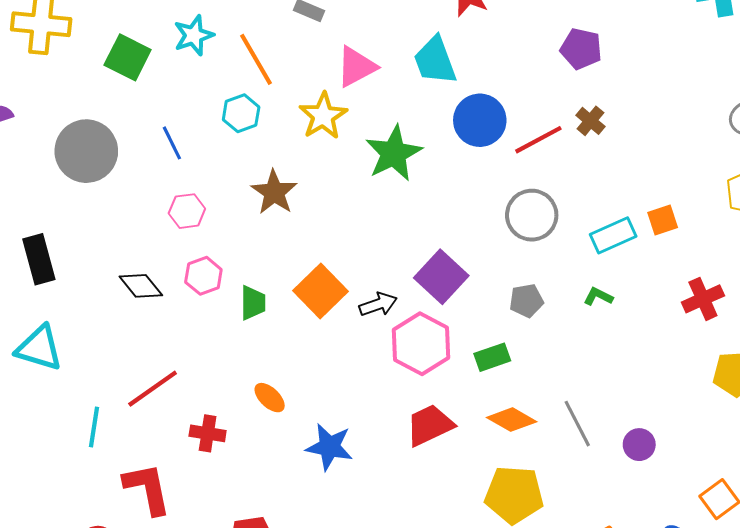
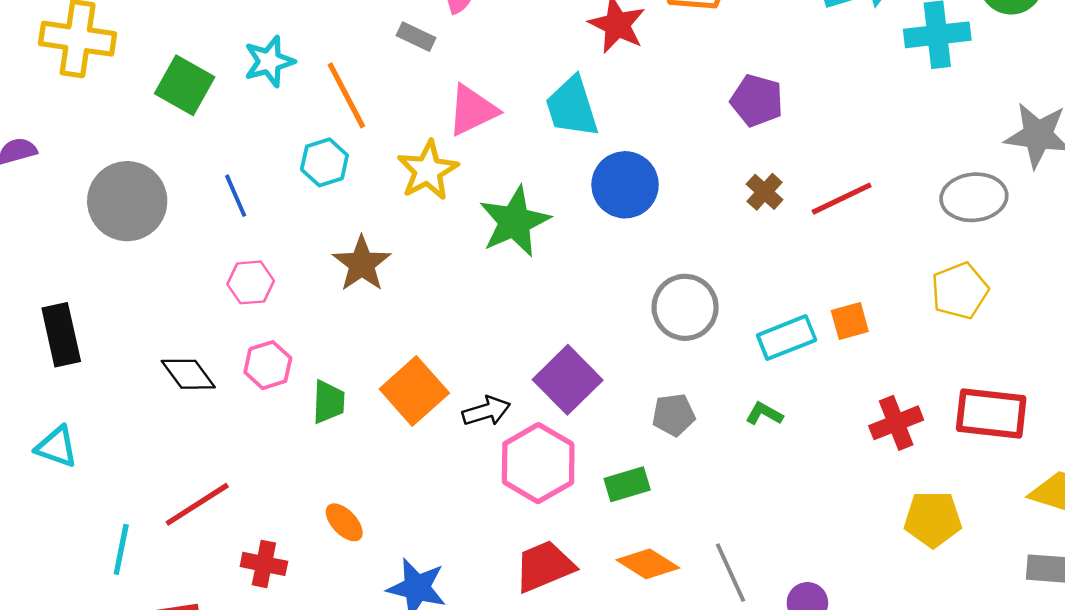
red line: (538, 140) -> (842, 199), moved
cyan triangle: (39, 348) -> (57, 447), size x0.7

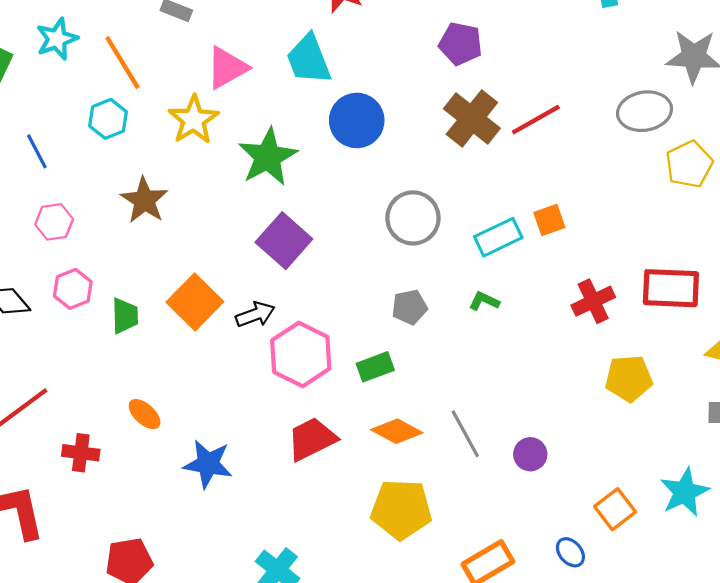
brown cross: (765, 192) -> (472, 118), size x1.8
yellow pentagon: (960, 291) -> (689, 164), moved
purple square: (568, 380) -> (284, 241), moved

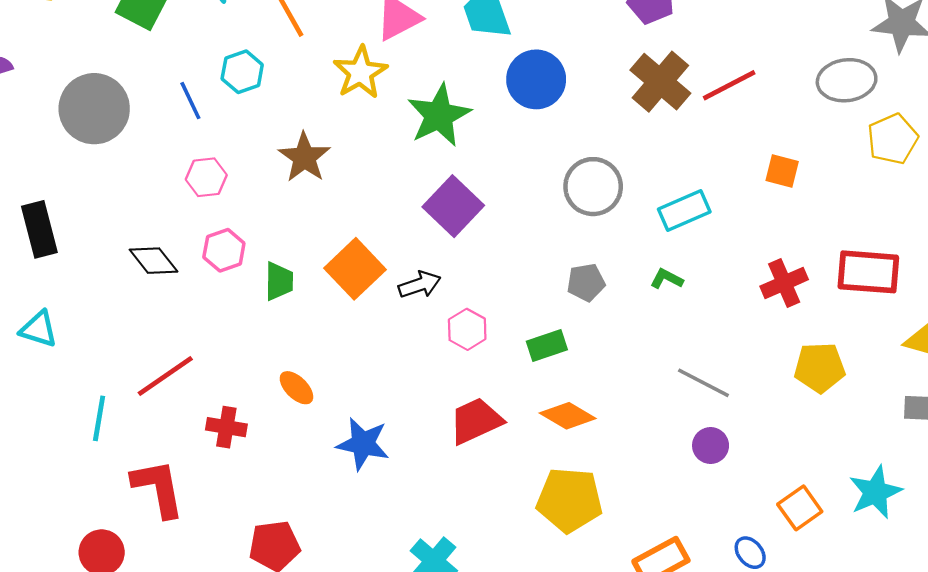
cyan hexagon: (108, 119) -> (242, 72), moved
orange square: (549, 220) -> (782, 171), moved, turned 32
pink hexagon: (301, 354) -> (467, 329), size x0.6
gray line: (465, 434) -> (703, 383), moved, turned -36

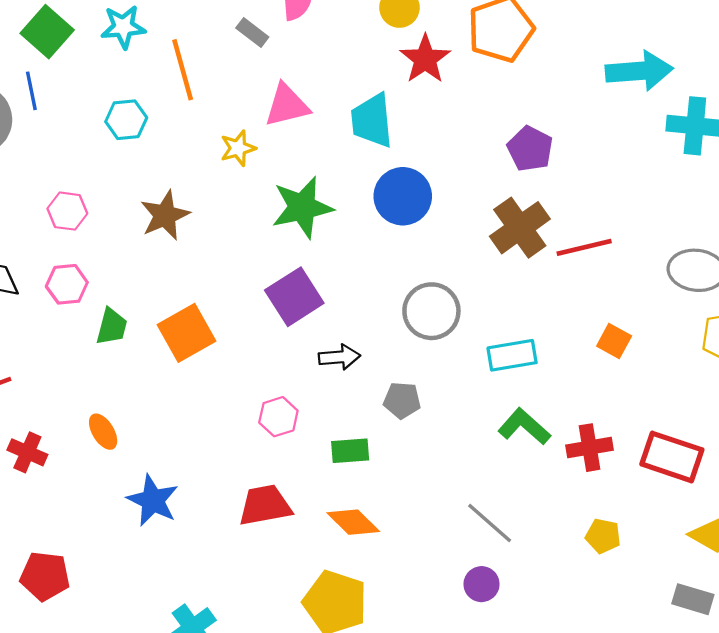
yellow star: (360, 72) -> (238, 148), size x0.7
blue line: (190, 101) -> (31, 91), moved
green L-shape: (667, 279) -> (524, 427), moved, size x1.6
black arrow: (420, 285) -> (339, 357), moved
yellow pentagon: (820, 367) -> (603, 536), size x0.7

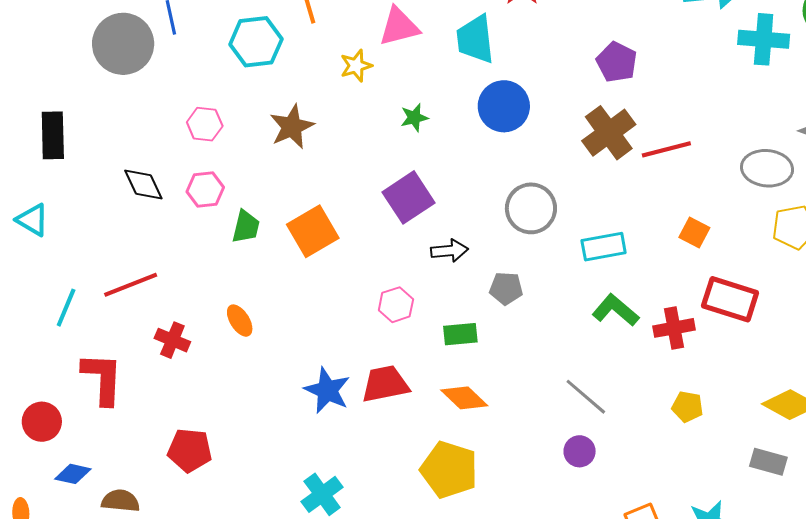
cyan hexagon: (126, 120) -> (256, 42), size x1.4
green star: (302, 207) -> (414, 118), size x0.5
red rectangle: (672, 457) -> (730, 299), moved
blue star: (153, 500) -> (327, 390), moved

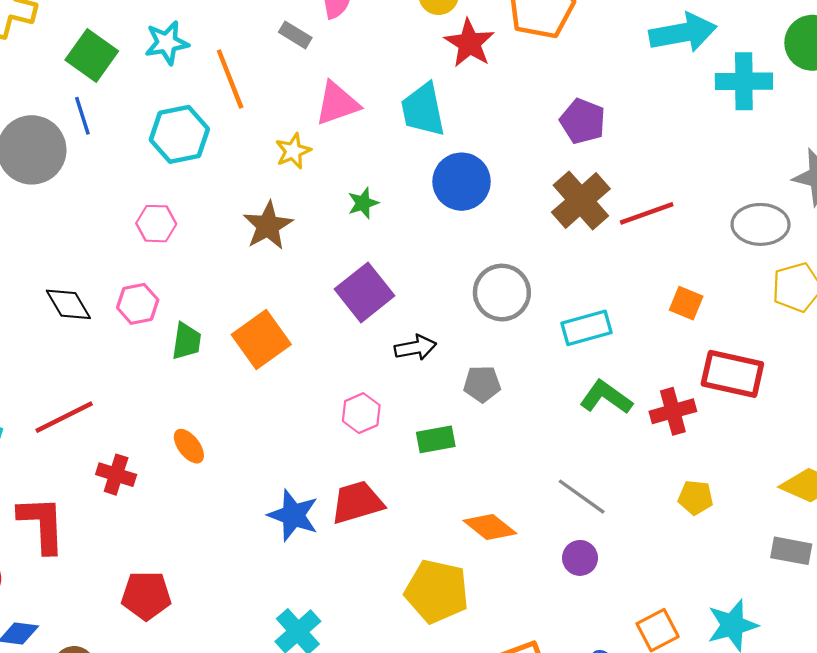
pink hexagon: (205, 124) -> (156, 224), moved
brown star: (292, 127) -> (268, 226), moved
orange diamond: (464, 398) -> (490, 527), moved

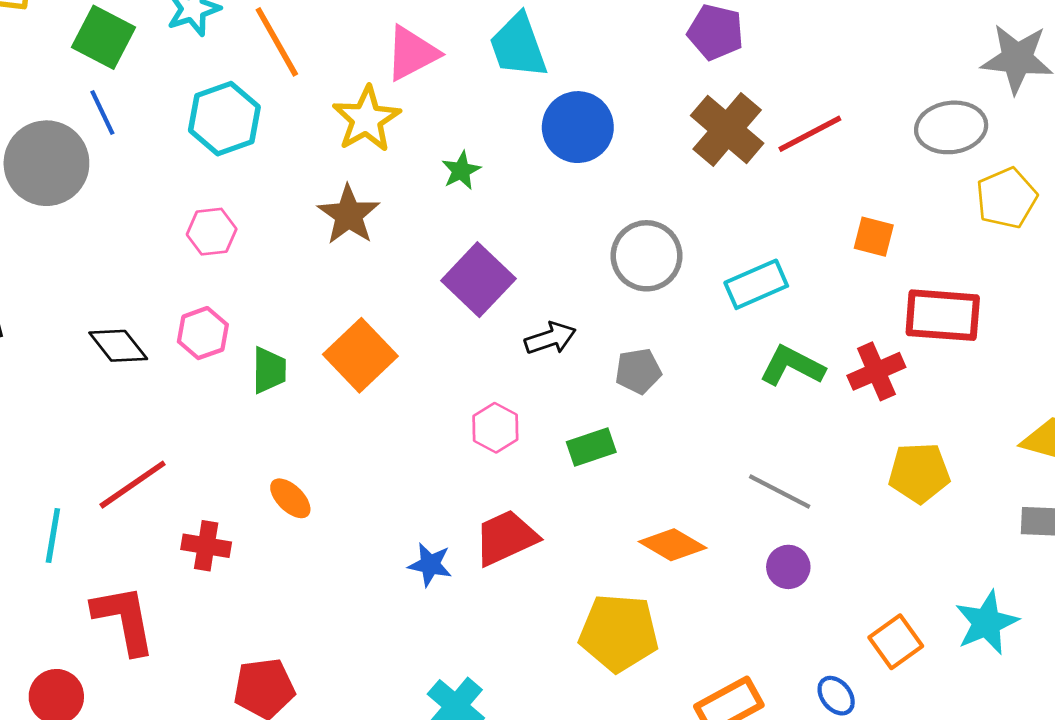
yellow star: (293, 151) -> (366, 119), size x1.5
yellow pentagon: (696, 498) -> (919, 473), size x1.4
blue star: (293, 515) -> (430, 565), size x0.7

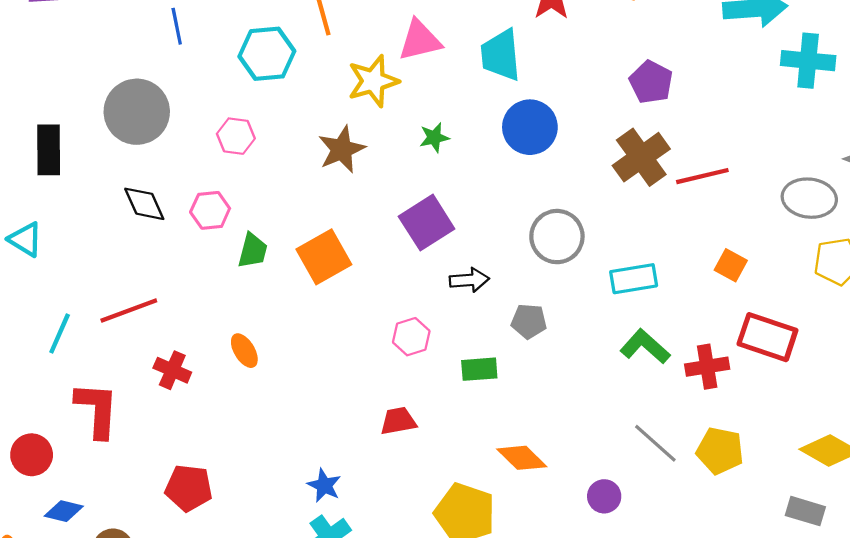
gray circle: (46, 163) -> (137, 112), moved
gray line: (780, 491) -> (655, 443), moved
red trapezoid: (506, 538) -> (398, 421), size x0.7
blue star: (430, 565) -> (324, 485), moved

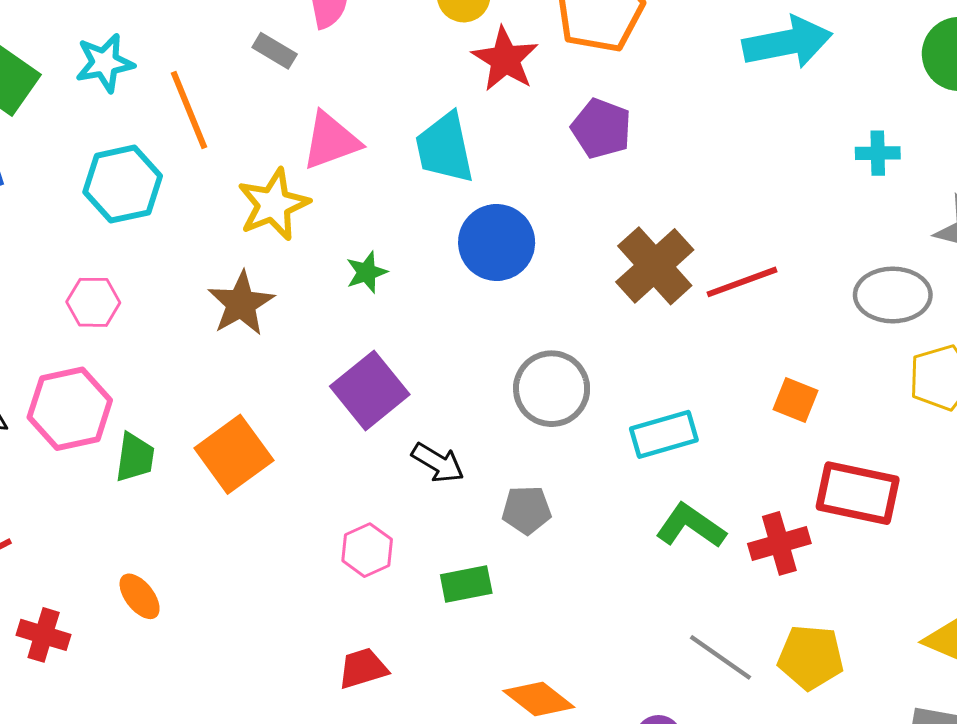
cyan cross: (808, 61) -> (878, 153), moved, size x0.6
purple pentagon: (651, 82) -> (601, 128), moved
pink hexagon: (210, 210) -> (70, 409), size x1.5
black arrow: (469, 280) -> (438, 463), turned 42

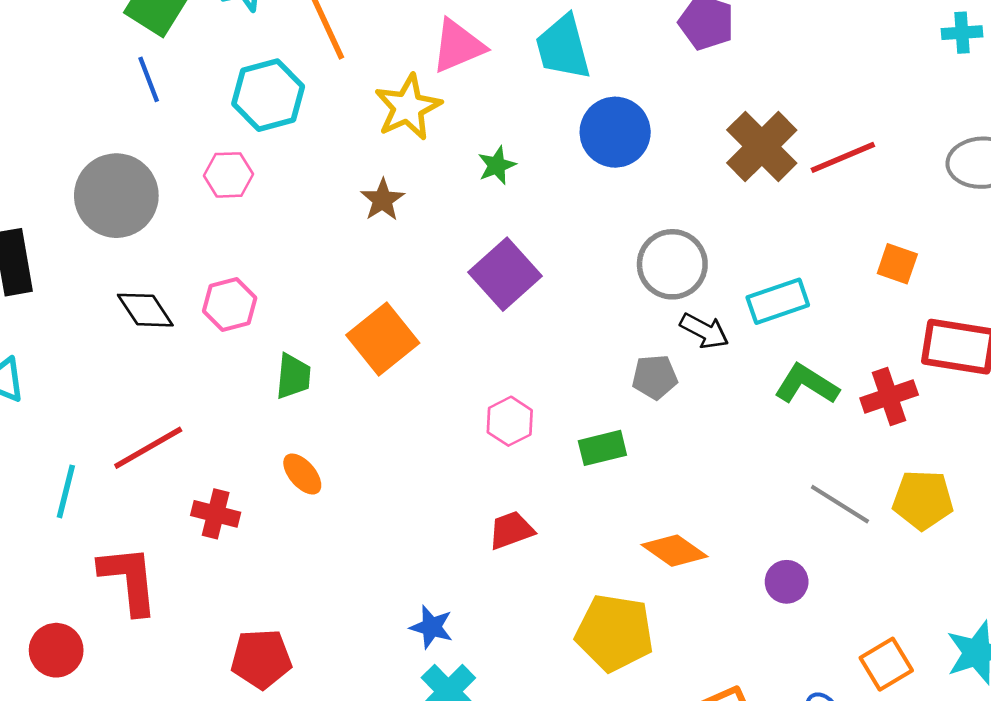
pink hexagon: (93, 302) -> (228, 175), moved
brown star: (241, 304) -> (383, 200), size x0.7
pink hexagon: (70, 409) -> (230, 304), size x0.7
green trapezoid: (135, 457) -> (293, 376), moved
black arrow: (438, 463) -> (704, 331), moved

